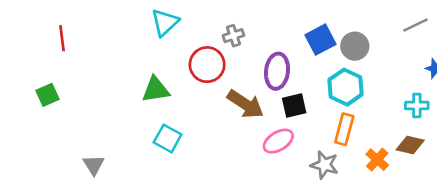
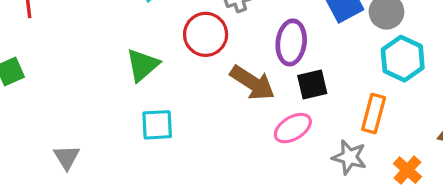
cyan hexagon: (346, 87) -> (403, 59), moved
green triangle: (156, 90) -> (143, 65), turned -32
cyan square: (168, 138) -> (157, 125), turned -32
orange cross: (377, 160) -> (407, 170), moved

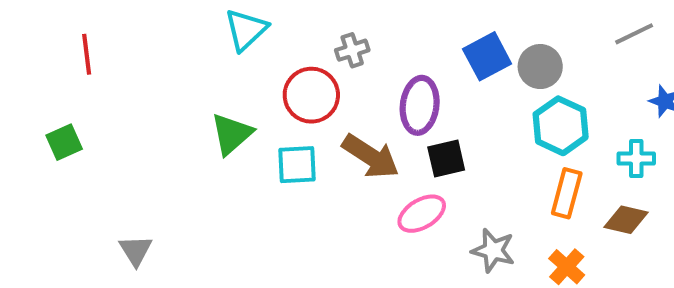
orange rectangle: (374, 114) -> (567, 193), moved
cyan square: (157, 125) -> (297, 165), moved

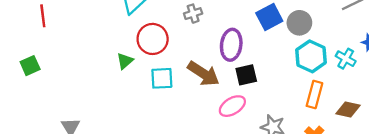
red circle: (311, 95) -> (153, 39), moved
green triangle: (232, 134) -> (125, 61), size x0.7
cyan cross: (636, 158) -> (346, 59), moved, turned 30

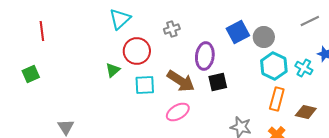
pink ellipse: (232, 106) -> (178, 112), moved

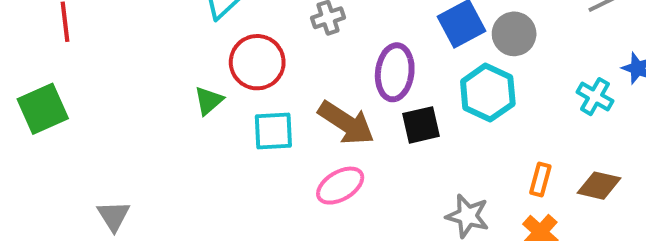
cyan hexagon: (274, 66) -> (488, 93), moved
green square: (31, 74) -> (43, 109), size x1.4
orange rectangle: (277, 99) -> (540, 180), moved, size x0.7

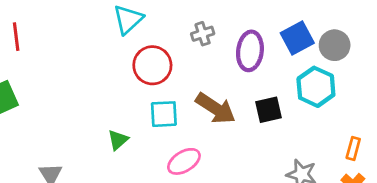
purple ellipse: (395, 72) -> (250, 51), moved
green triangle: (209, 101) -> (118, 140), moved
pink ellipse: (340, 186) -> (184, 161), moved

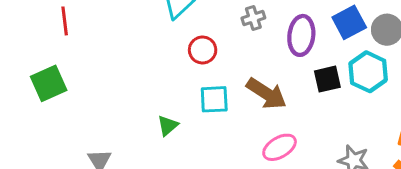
red circle: (152, 65) -> (203, 50), size x0.7
black square: (269, 110) -> (327, 79), moved
pink ellipse: (184, 161) -> (280, 147), moved

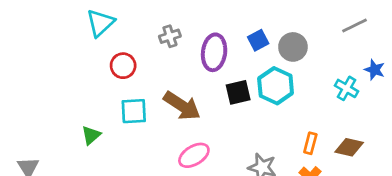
blue square: (349, 22) -> (258, 40), size x0.7

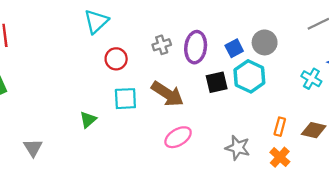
gray cross: (170, 36) -> (162, 45), moved
blue square: (258, 40) -> (234, 48), moved

